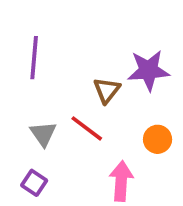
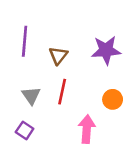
brown triangle: (107, 90) -> (58, 55), moved
red line: (87, 128) -> (62, 92), turned 65

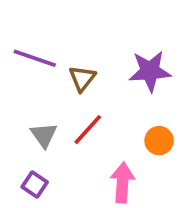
purple line: (25, 41) -> (35, 58), turned -76
red line: (62, 92) -> (88, 130), turned 30

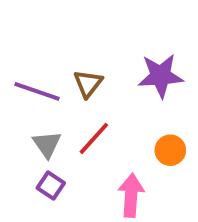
purple line: (35, 58) -> (37, 91), moved
purple square: (35, 184) -> (51, 185), moved

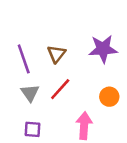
purple line: (37, 91) -> (24, 59), turned 52
purple square: (51, 185) -> (33, 129), moved, turned -30

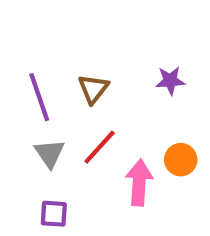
purple star: (103, 49) -> (170, 81), size x0.6
pink arrow: (84, 126) -> (139, 183), moved

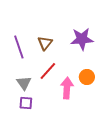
purple star: (170, 81) -> (82, 39), size x1.6
gray triangle: (50, 153) -> (24, 83), moved

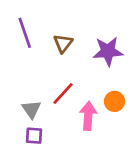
brown triangle: (45, 43) -> (63, 43), moved
purple line: (19, 47) -> (25, 33), moved

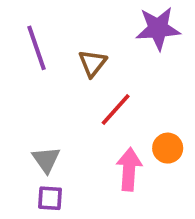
purple star: (108, 51) -> (158, 28), moved
red line: (63, 93) -> (116, 110), moved

